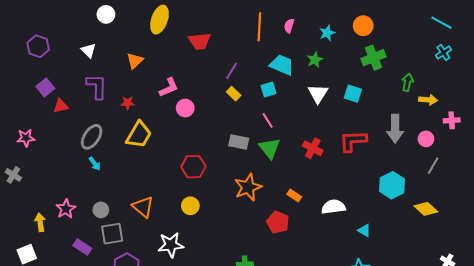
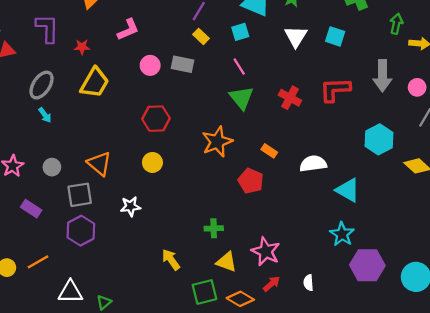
pink circle: (185, 108) -> (150, 65), moved
gray rectangle: (239, 142) -> (183, 64), moved
cyan triangle: (364, 230) -> (348, 190), size x1.6
gray square: (112, 234) -> (80, 195), moved
white star: (171, 245) -> (130, 206), size x0.7

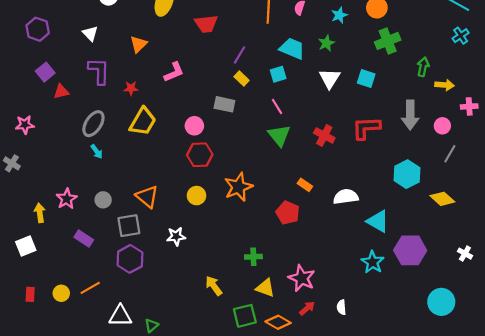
pink circle: (150, 65) -> (194, 126), moved
orange star: (217, 142) -> (238, 187), moved
purple hexagon: (367, 265) -> (410, 250), moved

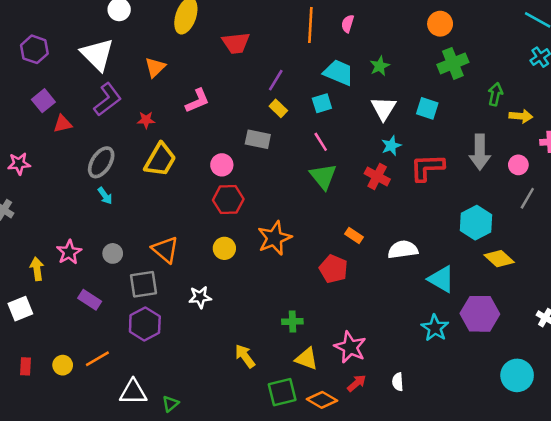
cyan star: (339, 15) -> (391, 146), moved
white triangle: (90, 33) -> (97, 54), size x1.8
purple L-shape: (99, 71) -> (108, 99), turned 52
yellow diamond: (442, 199) -> (499, 259), moved

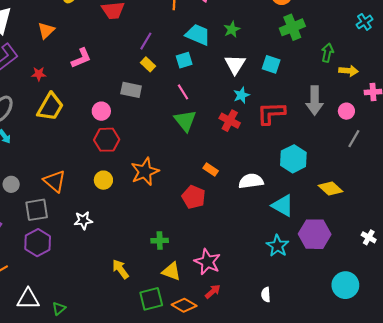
cyan hexagon: (476, 223) -> (293, 159), moved
white semicircle: (398, 382) -> (266, 295), moved

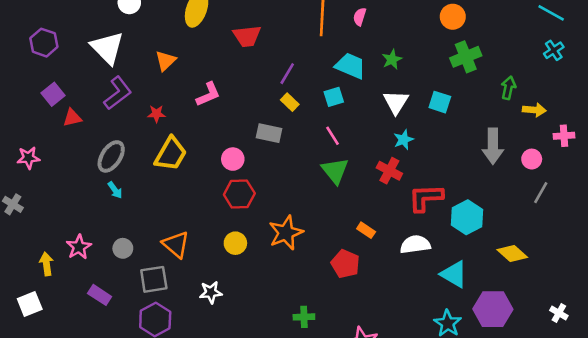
red L-shape: (271, 113) -> (426, 198), moved

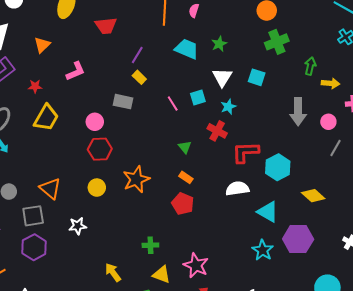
cyan square: (334, 97) -> (198, 97), moved
green triangle: (335, 171) -> (185, 147), moved, size x0.6
orange rectangle: (366, 230) -> (186, 177), moved

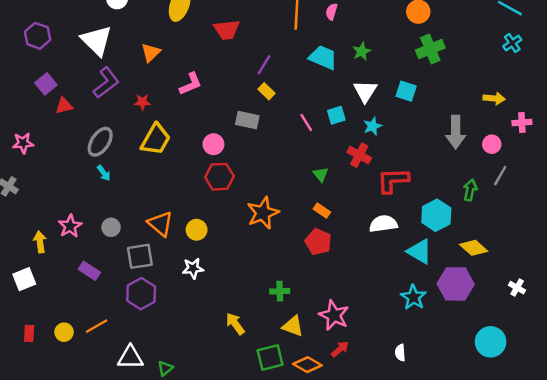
green arrow: (310, 66) -> (470, 190), moved
cyan hexagon: (278, 167) -> (436, 215), moved
yellow circle: (97, 188) -> (197, 230), moved
yellow diamond: (313, 196) -> (474, 248), moved

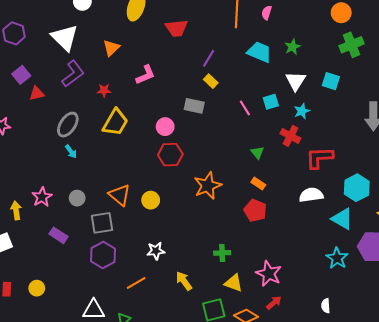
white star: (193, 268) -> (156, 251), moved
orange line: (97, 326) -> (136, 283), moved

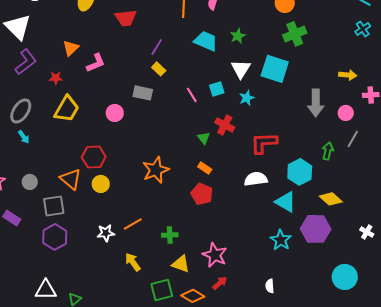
orange triangle: (111, 48) -> (71, 48), moved
cyan square: (331, 81) -> (275, 69), size x1.6
red cross: (290, 136) -> (225, 125), moved
red hexagon: (170, 155) -> (94, 157), moved
orange line: (136, 283) -> (133, 224), moved

